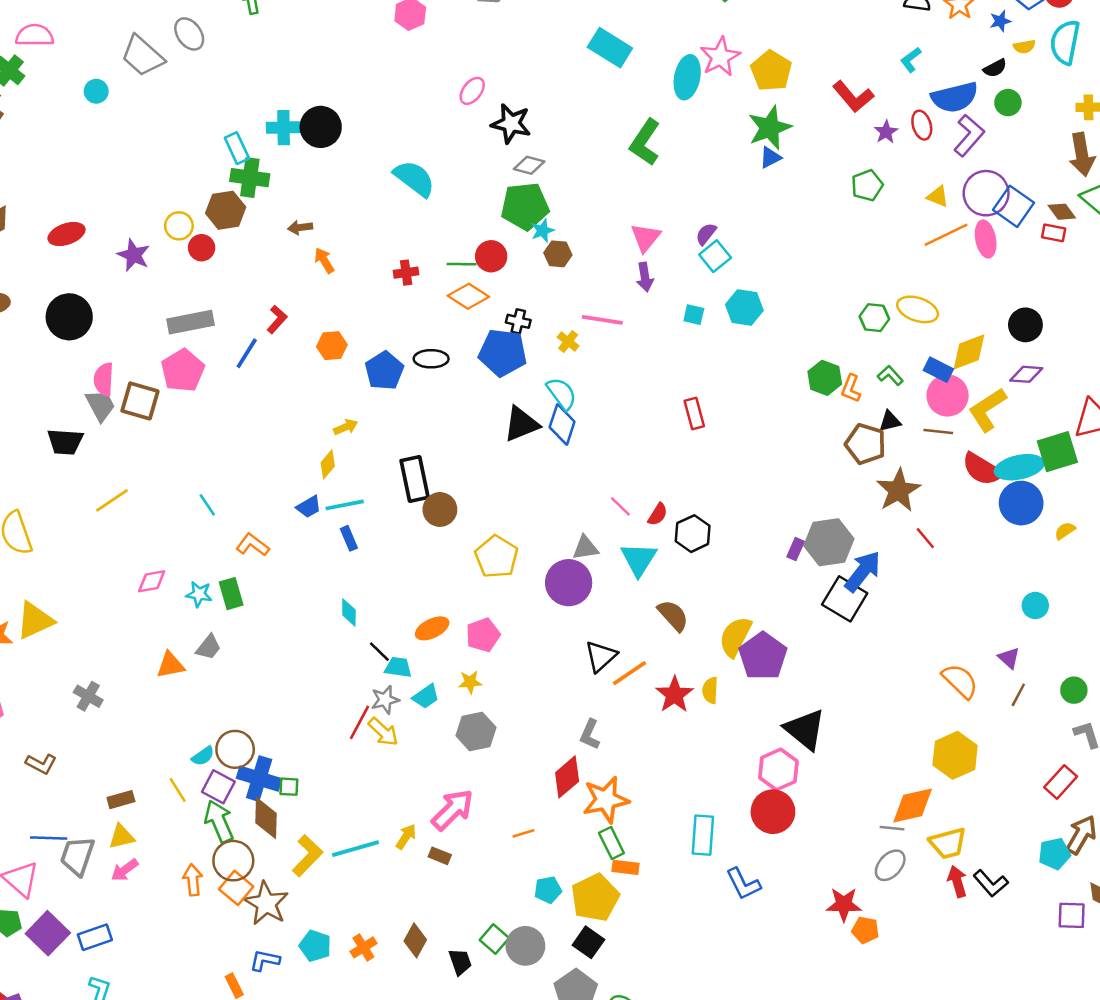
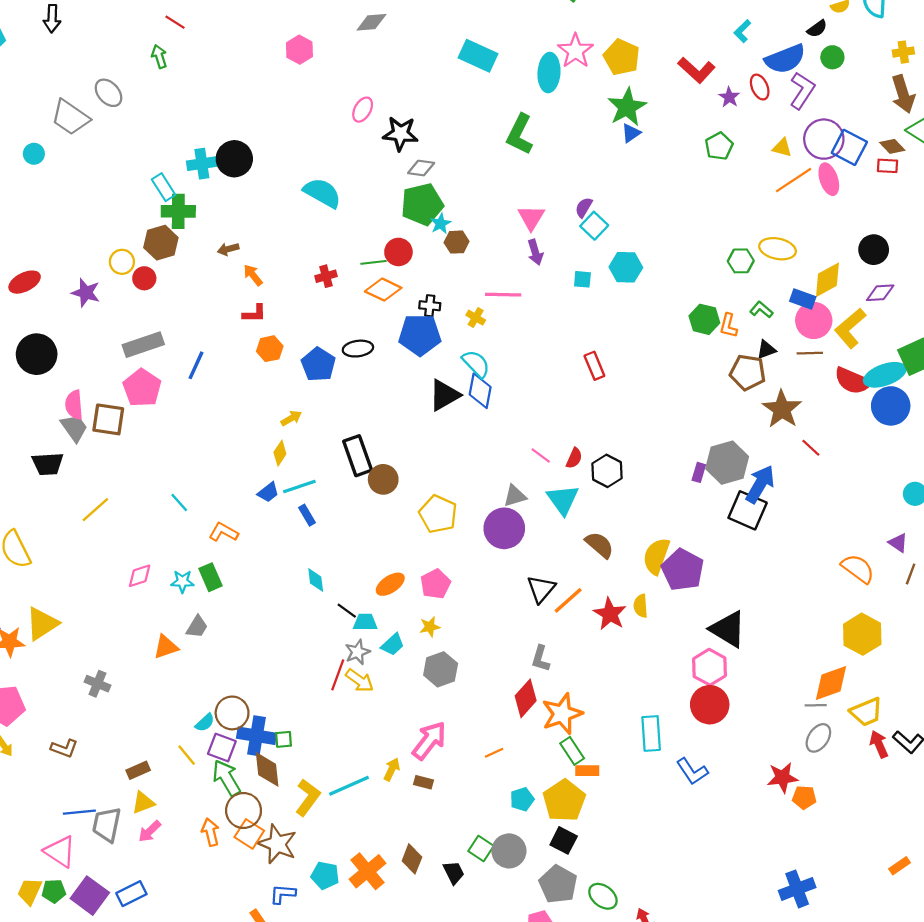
red L-shape: (277, 319) -> (254, 313), moved, turned 55
orange cross: (363, 947) -> (367, 871), size x1.6

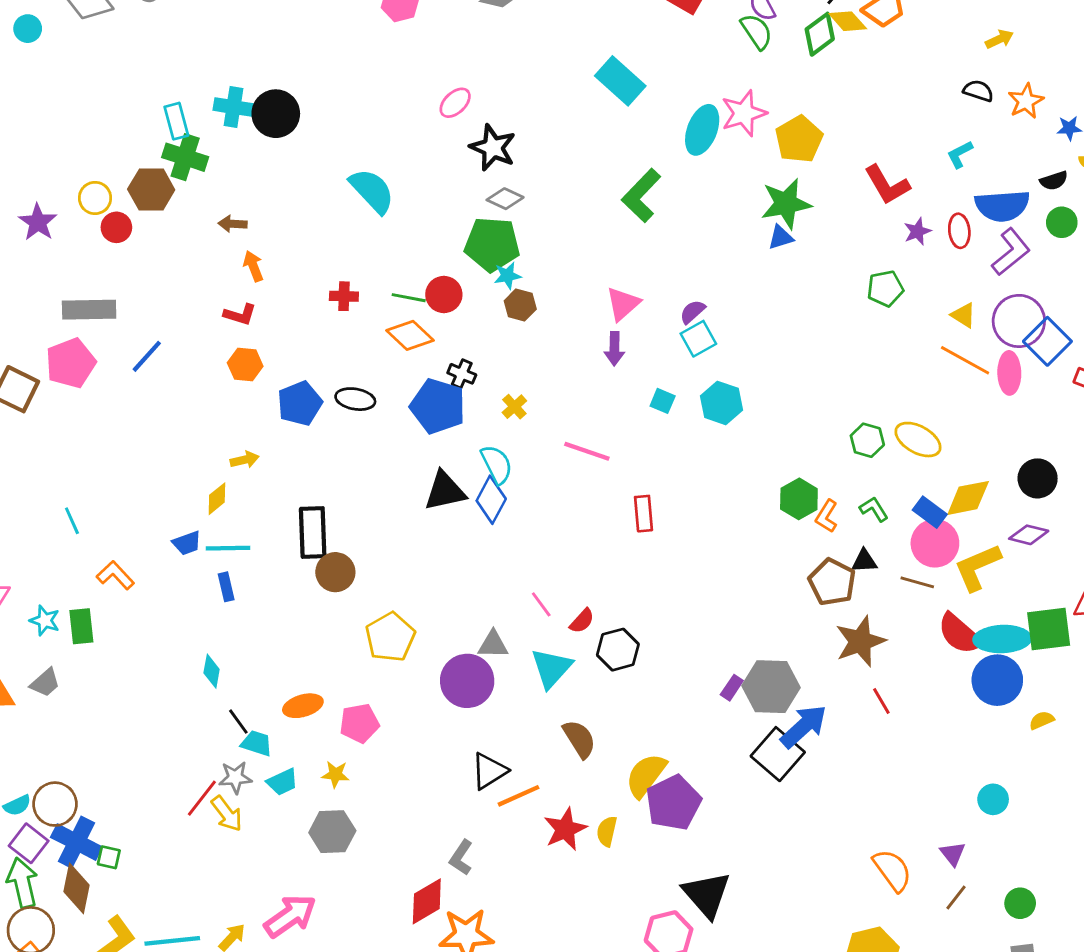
orange line: (794, 180) -> (965, 360), turned 45
pink line: (503, 295) -> (587, 451), moved

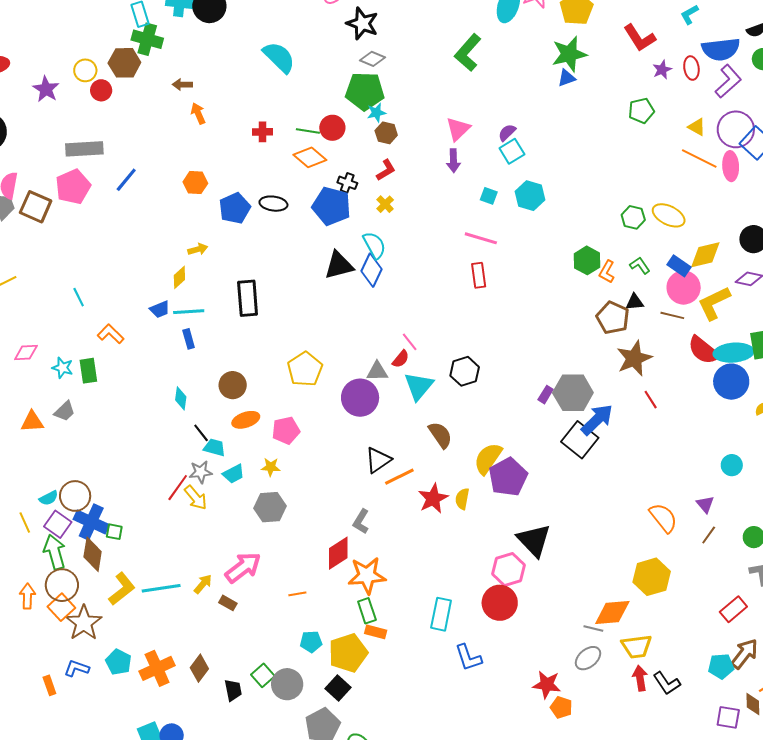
red L-shape: (240, 315) -> (386, 170), moved, turned -45
pink line: (587, 451) -> (481, 238), moved
brown circle: (335, 572) -> (233, 385), moved
red semicircle: (582, 621) -> (401, 359), moved

